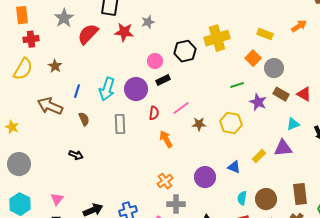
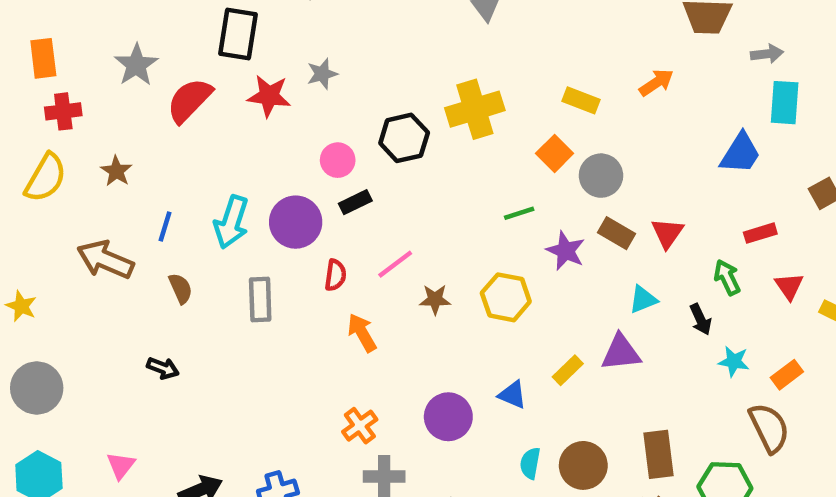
red triangle: (304, 94) -> (667, 233), turned 35

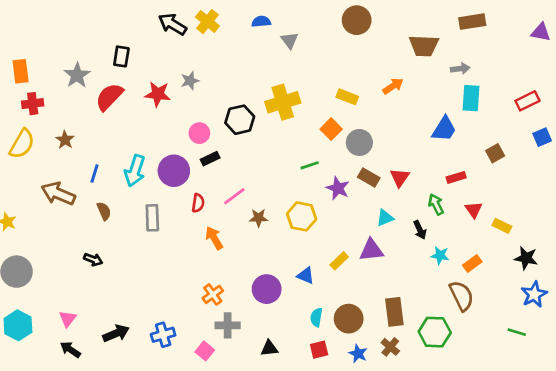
black rectangle: (238, 34) -> (121, 56), moved, size x0.7

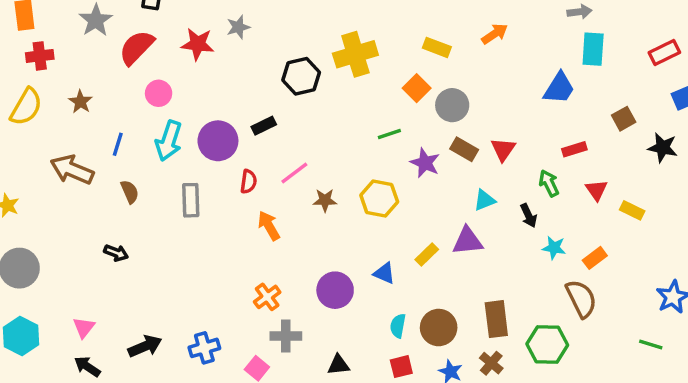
pink circle: (199, 133) -> (159, 93), moved
black star: (526, 258) -> (663, 148), moved

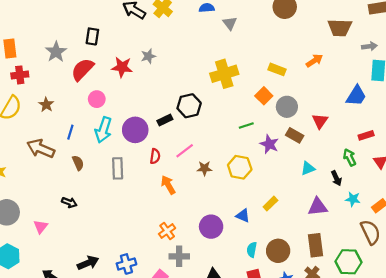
black hexagon: (301, 76) -> (189, 106), moved
red triangle: (503, 149) -> (320, 121), moved
purple triangle: (467, 241) -> (318, 207), moved
pink triangle: (84, 328) -> (41, 227), moved

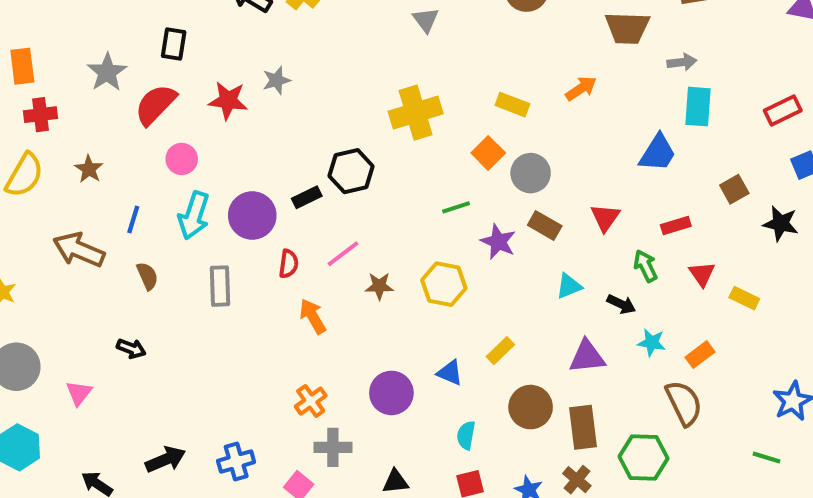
red triangle: (320, 121) -> (605, 217), moved
black arrow: (336, 178) -> (621, 304), turned -40
brown circle: (278, 251) -> (531, 407), moved

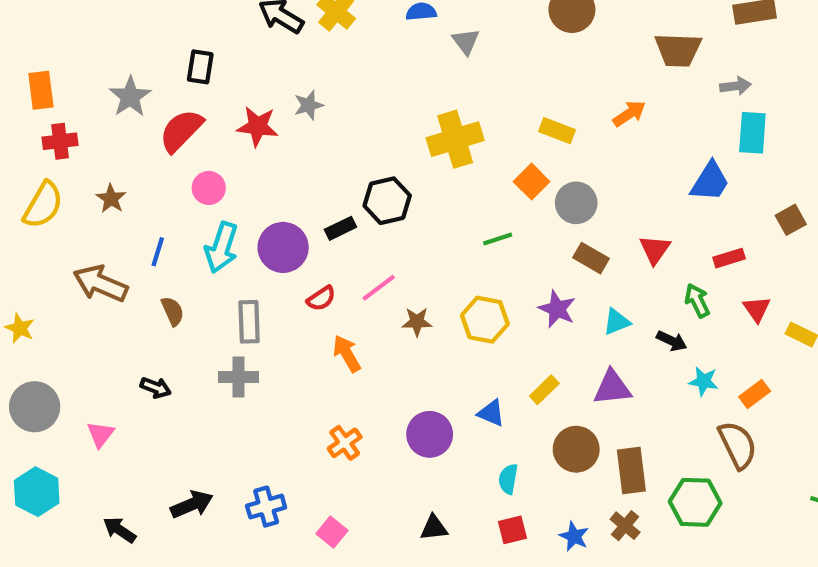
purple star: (498, 242) -> (557, 309), moved
red semicircle: (289, 264) -> (321, 298), turned 48
purple triangle: (587, 357) -> (612, 388), moved
gray cross: (333, 447) -> (238, 377), moved

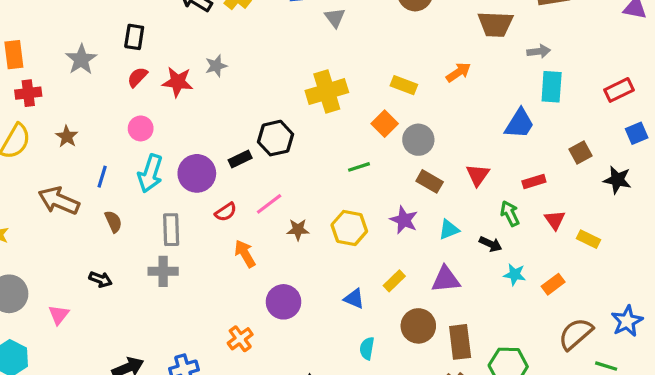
red semicircle: (181, 131) -> (137, 77), moved, size x0.6
purple circle: (430, 434) -> (284, 302), moved
orange cross: (345, 443) -> (240, 339), moved
brown semicircle: (738, 445) -> (576, 334), moved, turned -105

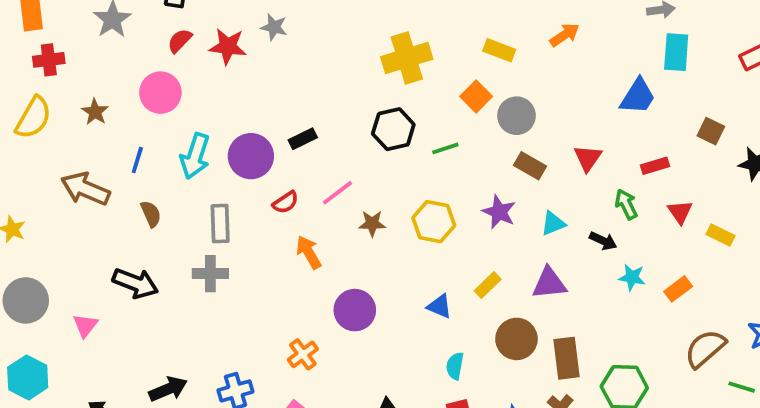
gray star: (216, 66) -> (274, 27), turned 30
pink circle: (141, 128) -> (160, 93), moved, size x1.4
black hexagon: (275, 138) -> (393, 129), moved
brown square: (580, 153) -> (711, 131), turned -35
black arrow: (101, 279) -> (135, 283), size x1.6

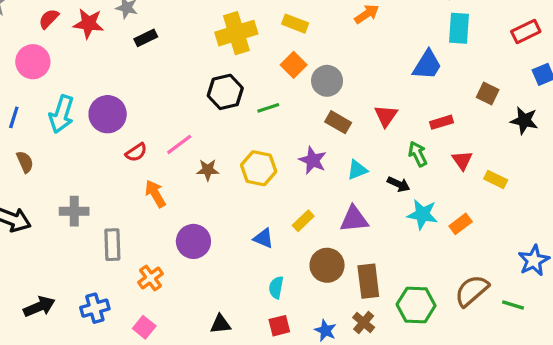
yellow rectangle: (499, 50) -> (295, 24), moved
black rectangle: (303, 139) -> (146, 38), moved
gray rectangle: (220, 223) -> (112, 245), moved
cyan star: (632, 277) -> (422, 214), size x1.4
brown semicircle: (705, 349) -> (472, 291), moved

